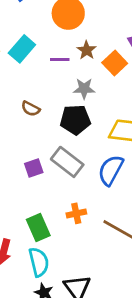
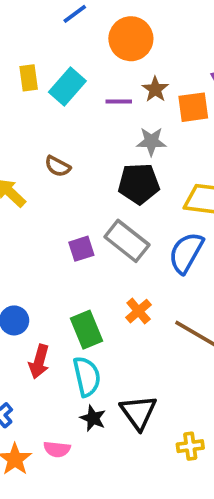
orange square: (115, 63) -> (193, 107), turned 35
brown semicircle: (31, 109) -> (58, 166), moved
orange cross: (76, 213) -> (139, 311), turned -30

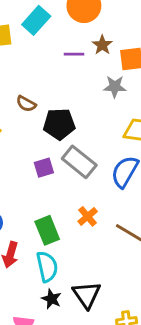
cyan rectangle: (67, 86) -> (36, 20), moved
gray star: (151, 141) -> (115, 87), moved
black pentagon: (139, 184) -> (59, 124), moved

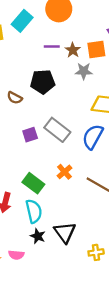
brown star: (102, 45) -> (73, 50), moved
brown semicircle: (26, 104) -> (15, 98), moved
black pentagon: (59, 124) -> (43, 82), moved
green rectangle: (47, 230) -> (33, 183), turned -30

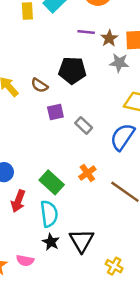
gray rectangle: (57, 130) -> (84, 125), size x0.6
purple square: (30, 135) -> (55, 112), moved
yellow cross: (96, 252) -> (114, 266), turned 32

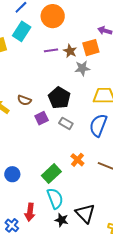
black pentagon: (72, 70) -> (59, 98), moved, turned -30
green rectangle: (52, 182) -> (51, 174), turned -72
red arrow: (18, 201) -> (30, 212), moved

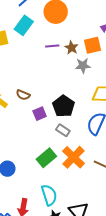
black pentagon: (59, 98) -> (64, 106), moved
gray rectangle: (66, 123) -> (63, 130), moved
orange cross: (77, 160) -> (74, 157), size x1.6
green rectangle: (51, 174) -> (46, 158), moved

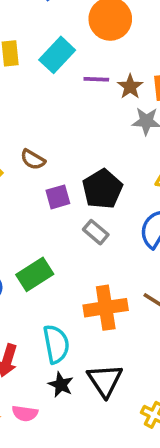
cyan rectangle: (24, 25) -> (57, 55), moved
orange cross: (74, 157) -> (106, 308), moved, turned 30
green rectangle: (46, 158) -> (35, 274), moved

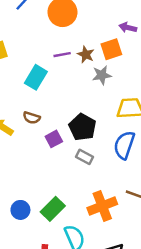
cyan rectangle: (57, 55) -> (36, 77), moved
green rectangle: (35, 274) -> (53, 209), moved

